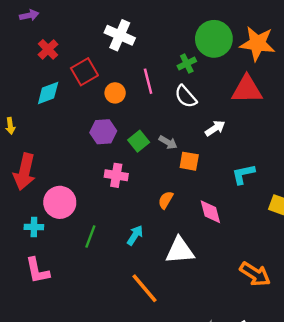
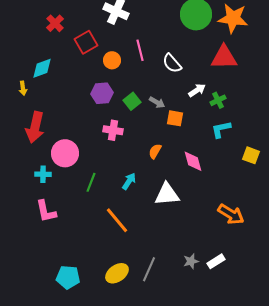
green cross: (187, 64) -> (218, 100), moved
cyan diamond: (48, 93) -> (42, 68), moved
orange line: (144, 288) -> (117, 220), moved

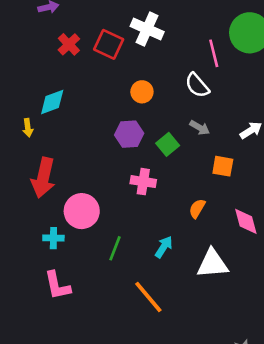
red square: (86, 42) -> (109, 44), moved, turned -35
pink line: (140, 50) -> (214, 53), moved
white semicircle: (172, 63) -> (197, 85), moved
gray arrow: (157, 102) -> (200, 128), moved

